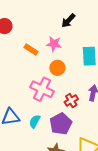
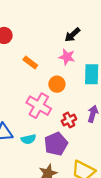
pink star: (54, 44) -> (67, 57), moved
cyan semicircle: (35, 121) -> (28, 139), turned -136

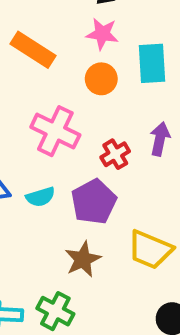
orange rectangle: (30, 62) -> (33, 50), size x1.5
orange circle: (57, 84) -> (101, 79), moved

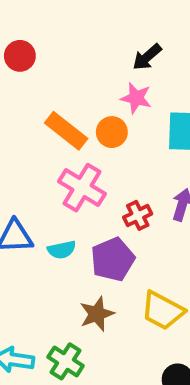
orange rectangle: (33, 50) -> (66, 131), moved
orange circle: (101, 79) -> (112, 132), moved

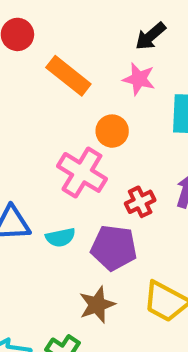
orange rectangle: (66, 131) -> (68, 76), moved
orange circle: (112, 132) -> (112, 131), moved
purple pentagon: (113, 259) -> (114, 248), turned 30

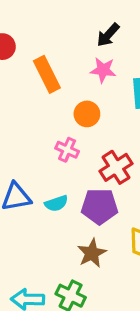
orange rectangle: (68, 76) -> (47, 74), turned 32
pink cross: (82, 172) -> (67, 150), size x0.6
red cross: (140, 202) -> (116, 167), size x1.4

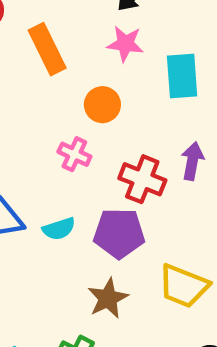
red cross: (116, 167) -> (142, 179), turned -36

